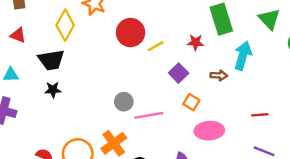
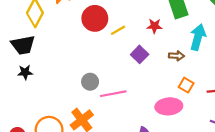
orange square: (191, 102) -> (186, 85), moved

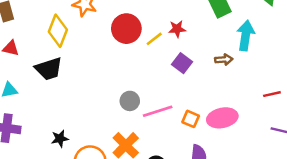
red star: (154, 26) -> (177, 29), moved
black star: (25, 72) -> (60, 139), moved
orange square: (186, 85) -> (191, 119), moved

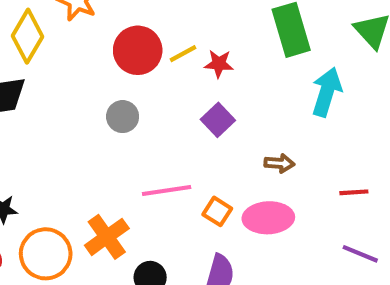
yellow line: (154, 39) -> (183, 54), moved
brown arrow: (224, 60) -> (279, 163), moved
gray circle: (130, 101) -> (123, 117), moved

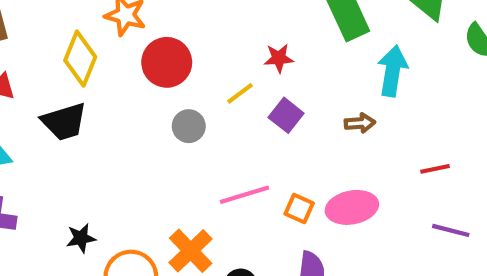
red circle: (138, 50) -> (167, 62), moved
yellow line: (183, 54) -> (240, 93), moved
brown arrow: (279, 163) -> (360, 123), moved

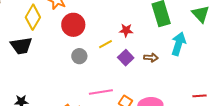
brown arrow: (360, 123) -> (151, 58), moved
red line: (435, 169) -> (200, 96), moved

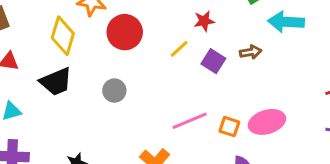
cyan arrow: (179, 44) -> (286, 22), turned -90
gray circle: (79, 56) -> (114, 91), moved

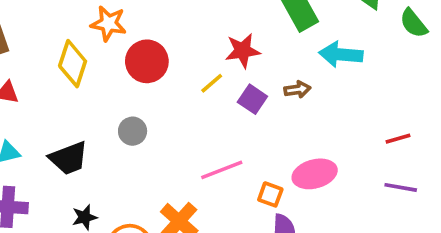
red star: (204, 21) -> (243, 51), size x1.4
black trapezoid: (56, 82) -> (69, 158), moved
orange square: (229, 127) -> (270, 194), moved

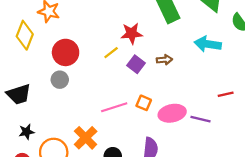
cyan arrow: (341, 54) -> (208, 44), moved
red circle: (147, 61) -> (66, 52), moved
purple line: (401, 187) -> (200, 119), moved
orange square: (270, 194) -> (144, 103), moved

